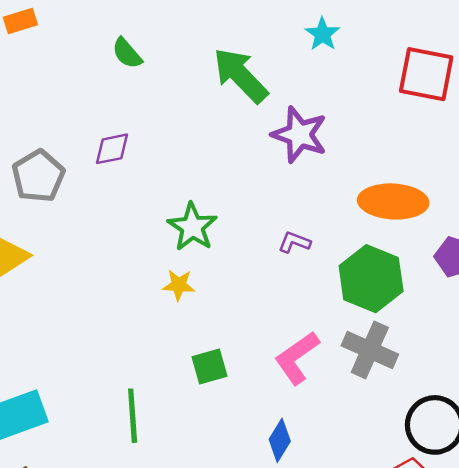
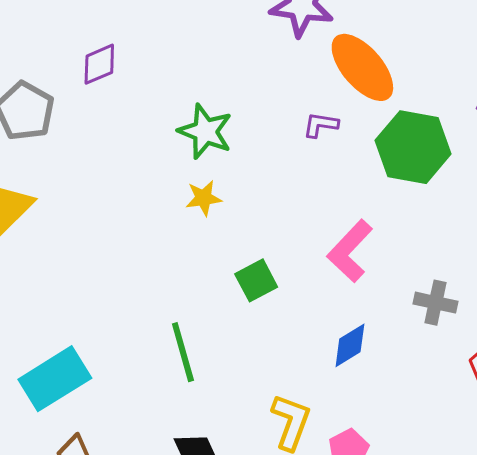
orange ellipse: (393, 201) -> (362, 67), moved, turned 58
gray cross: (370, 350) -> (435, 303), moved, size x0.7
blue diamond: (280, 440) -> (350, 345), turned 39

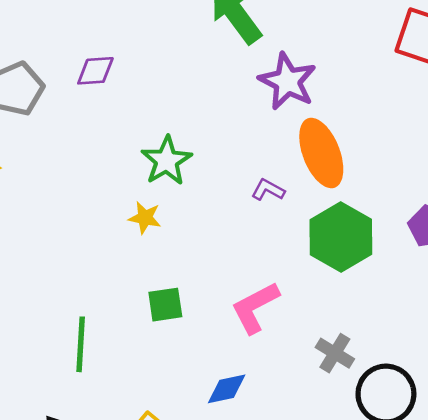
gray cross: (435, 303) -> (335, 353), moved

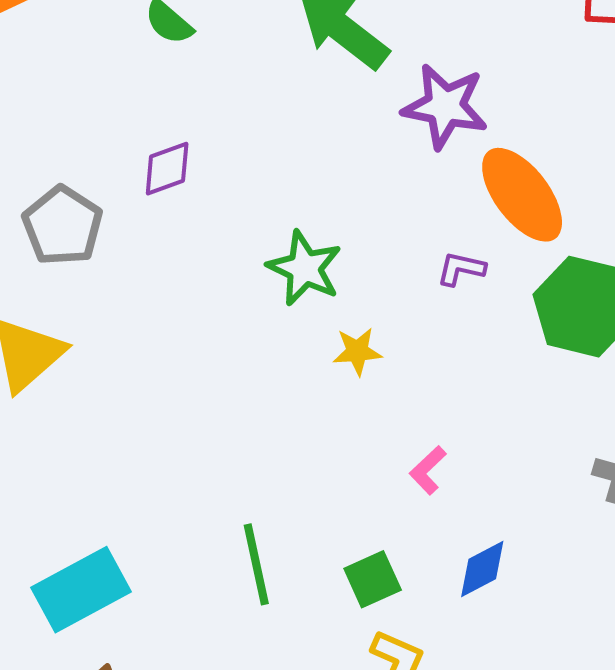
yellow star: (145, 218) -> (357, 351), moved
green square: (165, 305) -> (373, 579), moved
pink L-shape: (255, 307) -> (428, 470), moved, size x0.6

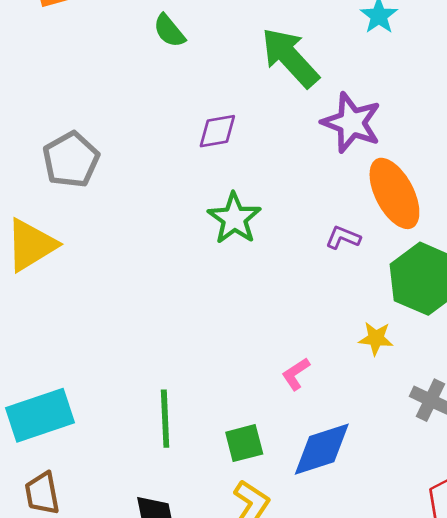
purple diamond: (167, 169) -> (217, 131), moved
yellow star: (357, 351) -> (376, 338), moved
blue diamond: (482, 569) -> (322, 449), size x1.5

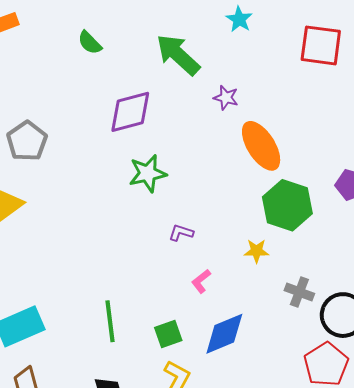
purple star: (351, 123) -> (226, 98), size x0.6
purple diamond: (217, 131) -> (130, 112), size x1.6
green star: (234, 218) -> (148, 173), turned 30
purple L-shape: (343, 238) -> (181, 233), moved

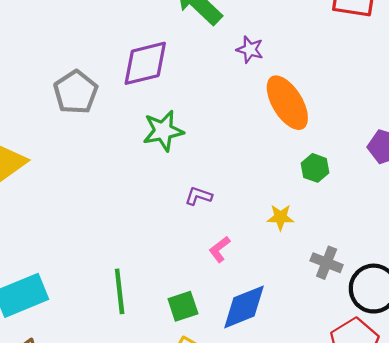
gray pentagon: (27, 141) -> (76, 92), moved
green hexagon: (287, 205) -> (315, 168), size x0.5

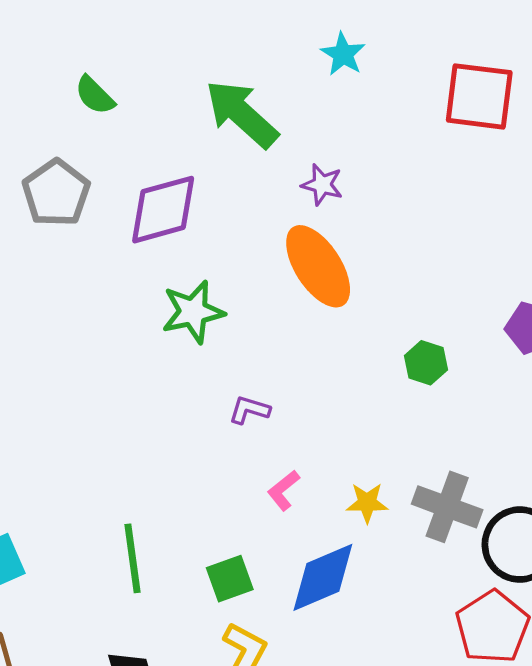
gray pentagon: (76, 92) -> (56, 193), moved
orange ellipse: (287, 103) -> (318, 266), moved
yellow star: (280, 217) -> (367, 503), moved
gray cross: (327, 263) -> (447, 507), size x1.4

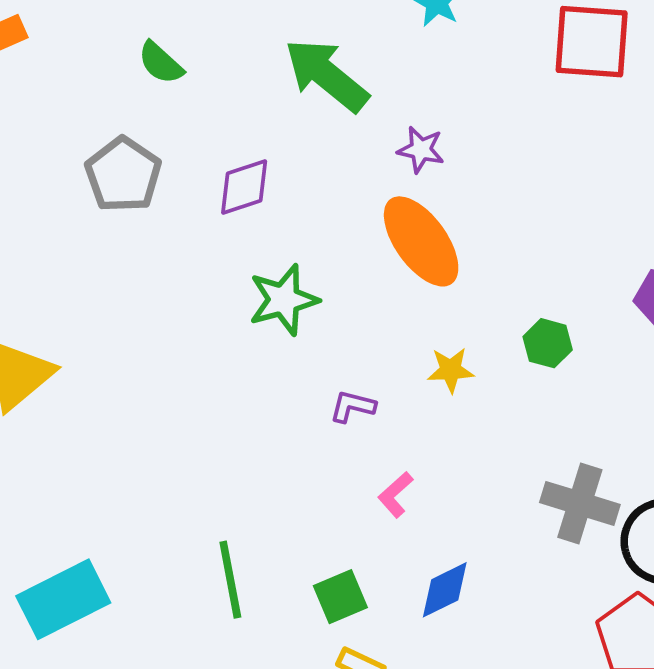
purple diamond: (163, 210) -> (244, 187), size x0.7
yellow star: (367, 503) -> (451, 370), moved
blue diamond: (323, 577) -> (445, 590), size x0.7

